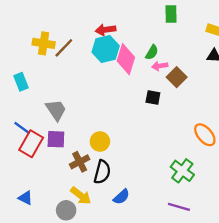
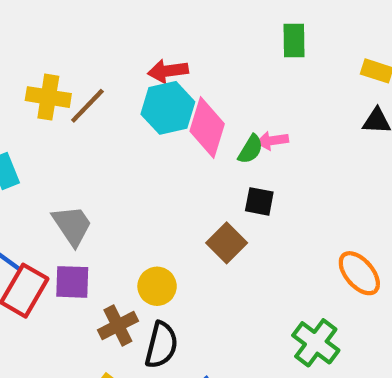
green semicircle: (152, 52) -> (251, 149), moved
brown square: (177, 77) -> (227, 243), moved

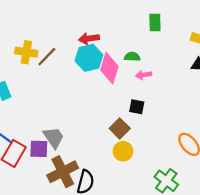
green semicircle: (251, 149) -> (132, 57), moved, turned -119
gray trapezoid: (72, 225) -> (54, 138), moved
yellow circle: (157, 286) -> (123, 151), moved
brown cross: (118, 325) -> (63, 172), size x1.5

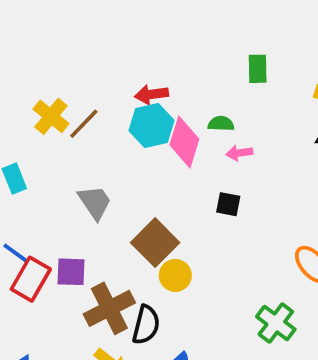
yellow cross: (26, 52) -> (51, 116), turned 30
brown square: (120, 128) -> (155, 243), moved, size x1.4
gray trapezoid: (54, 138) -> (95, 202), moved
yellow circle: (123, 151) -> (175, 275), moved

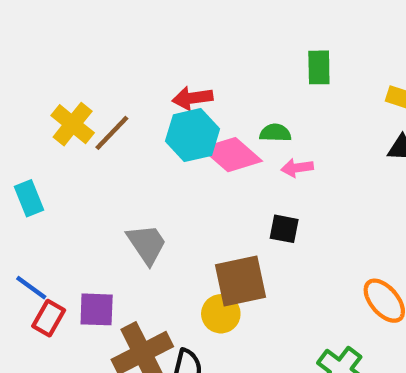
pink diamond: (184, 142) -> (232, 155), turned -66
gray trapezoid: (95, 202) -> (147, 244), moved
brown square: (155, 243) -> (240, 281), moved, turned 33
red rectangle: (31, 279) -> (49, 318), size x0.7

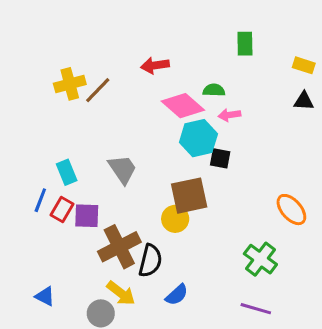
yellow cross: (73, 124) -> (70, 84), turned 36
cyan hexagon: (192, 135) -> (198, 138), moved
cyan rectangle: (29, 198) -> (67, 172), moved
blue line: (31, 288) -> (40, 200), turned 75
red rectangle: (49, 318) -> (62, 210), moved

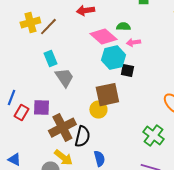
cyan rectangle: (67, 172) -> (50, 59), moved
red rectangle: (62, 210) -> (21, 113), moved
blue semicircle: (177, 295) -> (99, 159), turned -63

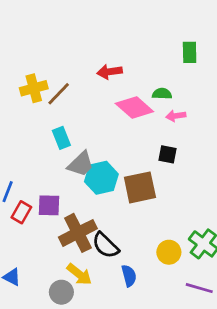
cyan hexagon: (113, 58) -> (101, 178), moved
gray trapezoid: (64, 78) -> (81, 164), turned 80
yellow circle: (98, 110) -> (169, 252), moved
black semicircle: (82, 137) -> (105, 245), turned 120

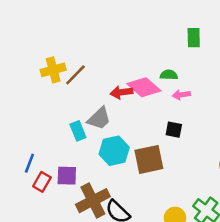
red arrow: (110, 72) -> (122, 92), moved
cyan rectangle: (61, 138) -> (78, 131), moved
gray trapezoid: (81, 164) -> (99, 118), moved

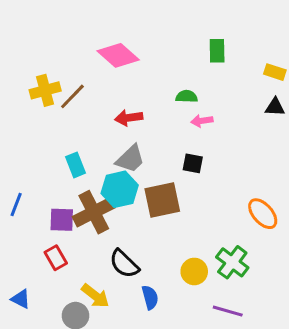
pink diamond: (144, 87) -> (118, 55), moved
gray trapezoid: (99, 118) -> (130, 159), moved
red rectangle: (42, 182) -> (56, 258), moved, turned -60
brown cross: (93, 201) -> (94, 212), moved

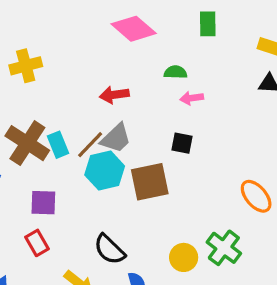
pink diamond: (118, 55) -> (134, 29), moved
brown line: (72, 96) -> (90, 145), moved
brown cross: (94, 212) -> (27, 143), moved, turned -30

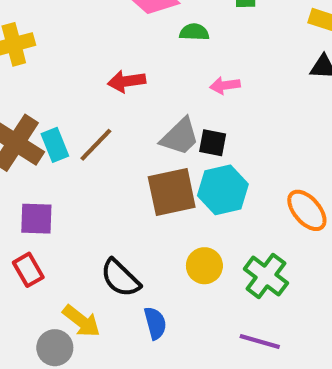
green semicircle: (176, 72) -> (194, 32), moved
gray trapezoid: (116, 138) -> (180, 137), moved
cyan hexagon: (105, 170) -> (223, 190), moved
yellow circle: (184, 257) -> (204, 266), moved

